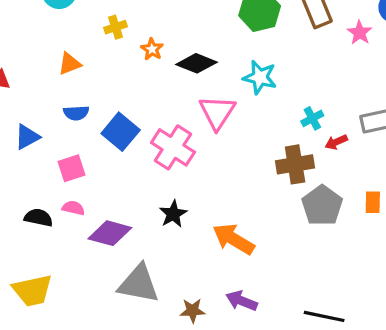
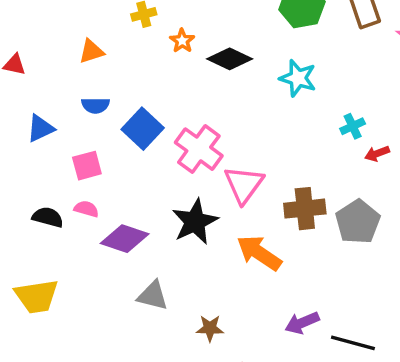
pink triangle: (217, 112) -> (244, 184), moved
brown cross: (295, 164) -> (305, 209), moved
black star: (173, 214) -> (195, 222), size x1.5
gray triangle: (139, 284) -> (153, 296), size x0.7
purple arrow: (242, 301) -> (302, 323), moved, turned -48

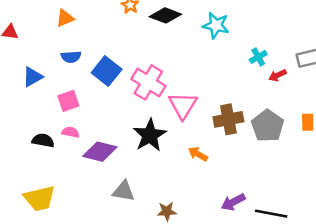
orange arrow: (259, 253) -> (198, 154), size x0.6

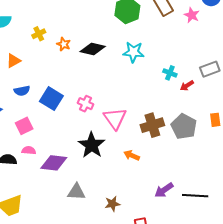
cyan cross: (258, 57) -> (170, 73), turned -32
pink cross: (148, 82) -> (85, 104), size x0.6

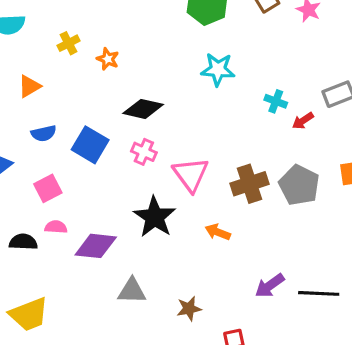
black diamond: (93, 49) -> (143, 109), moved

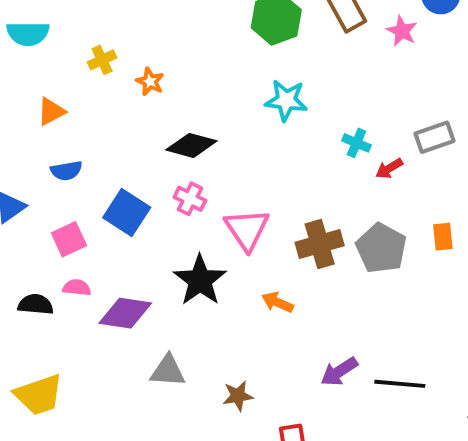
blue square: (90, 145) -> (127, 213), moved

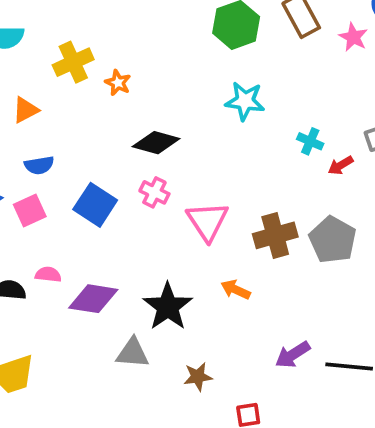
yellow cross: (102, 60) -> (73, 62), size x1.5
pink square: (69, 239) -> (30, 210), moved
black star: (200, 280) -> (168, 307), moved

